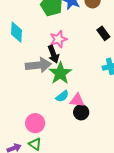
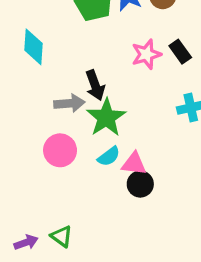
pink star: (58, 39) -> (146, 54), moved
gray arrow: (38, 65) -> (69, 103), size x0.7
pink circle: (35, 123) -> (60, 150), moved

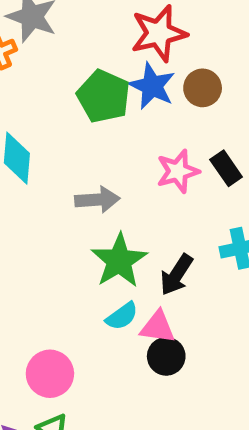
black arrow: (95, 85) -> (176, 275), moved, turned 52
gray arrow: (69, 103) -> (97, 200), moved
pink circle: (60, 150) -> (50, 374), moved

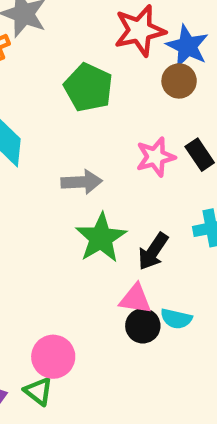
blue star: (152, 86) -> (187, 46), moved
cyan semicircle: (122, 316) -> (176, 319), moved, turned 48
pink circle: (50, 374) -> (53, 357), moved

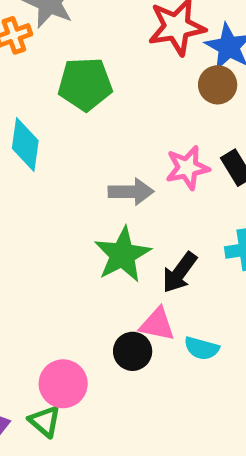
green pentagon: (88, 88) -> (85, 84), moved, turned -30
gray arrow: (82, 182) -> (131, 192), moved
black circle: (143, 326) -> (133, 351), moved

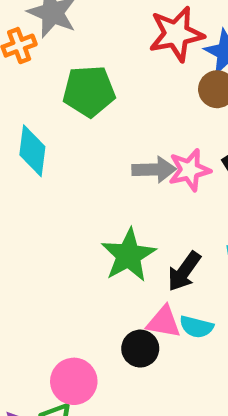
gray arrow: (131, 192) -> (154, 170), moved
cyan semicircle: (202, 348) -> (196, 327), moved

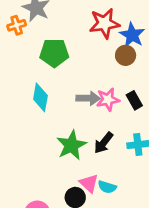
cyan diamond: (32, 151) -> (40, 97), moved
black arrow: (184, 271) -> (104, 143), moved
pink triangle: (164, 322) -> (89, 183), turned 30

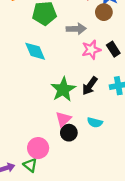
cyan diamond: (40, 97) -> (35, 51), turned -30
gray arrow: (88, 98) -> (76, 29), moved
pink triangle: (89, 183) -> (63, 119), moved, turned 35

